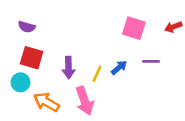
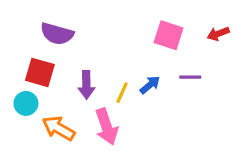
purple semicircle: (27, 27) -> (57, 34), moved, size x1.5

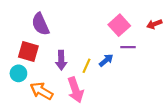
purple semicircle: (57, 34) -> (40, 24), turned 50
pink square: (169, 35) -> (119, 25), turned 30
purple line: (190, 77) -> (128, 47), moved

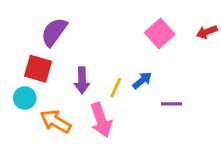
purple semicircle: (40, 24) -> (54, 32), turned 60
purple line: (128, 47) -> (172, 104), moved

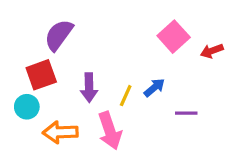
red arrow: (207, 32) -> (212, 51), moved
red square: (38, 69) -> (41, 75), turned -36
orange arrow: (56, 121) -> (60, 132), turned -32

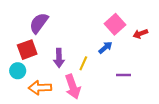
blue arrow: (154, 88) -> (105, 47), moved

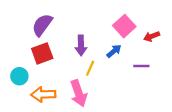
red square: (27, 50) -> (42, 53), moved
purple arrow: (59, 58) -> (81, 45), moved
purple line: (123, 75) -> (141, 66), moved

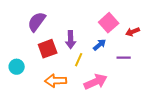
red square: (42, 53) -> (48, 49), moved
pink arrow: (79, 93) -> (96, 82), moved, turned -95
orange arrow: (43, 94) -> (56, 81), moved

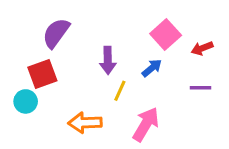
red square: (48, 49) -> (42, 74), moved
purple line: (124, 58) -> (201, 88), moved
pink arrow: (96, 82) -> (146, 124), turned -35

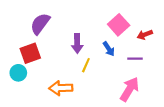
blue arrow: (152, 68) -> (109, 49), turned 96
purple line: (201, 88) -> (135, 59), moved
pink arrow: (146, 124) -> (130, 89), moved

